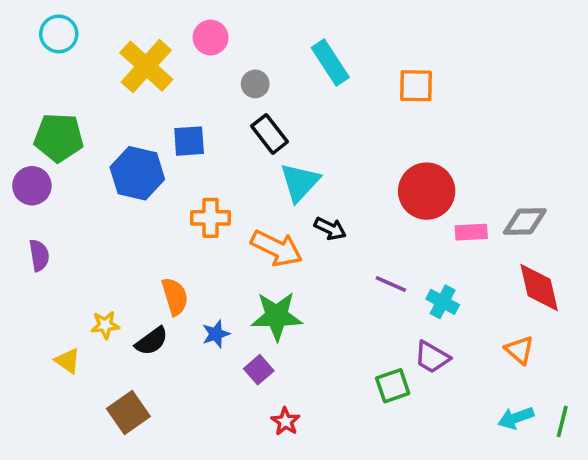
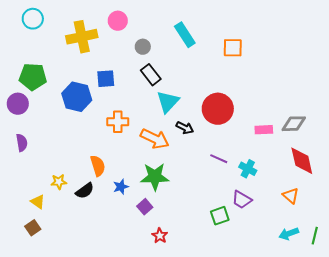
yellow cross: (146, 66) -> (82, 37), turned 36
red circle: (427, 191) -> (218, 109), moved
brown square: (128, 413) -> (33, 228), moved, size x0.7

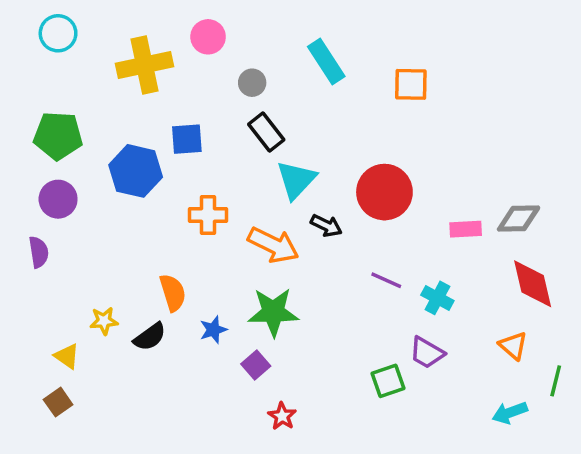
purple circle: (18, 104) -> (58, 199), moved
green line: (315, 236) -> (556, 381), moved

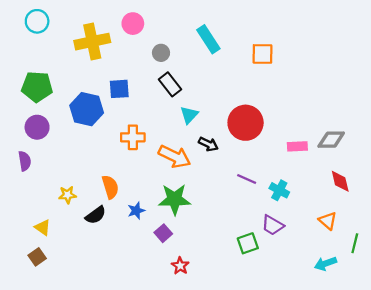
cyan triangle: (296, 180) -> (189, 115), size x0.7
red diamond: (533, 284) -> (340, 181), size x0.7
yellow star: (104, 321) -> (67, 195), moved

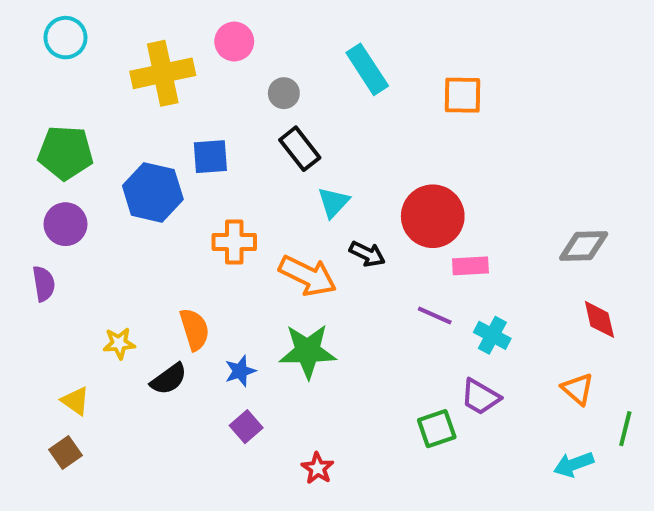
pink rectangle: (297, 146) -> (470, 266), moved
purple square: (163, 233) -> (246, 427), moved

